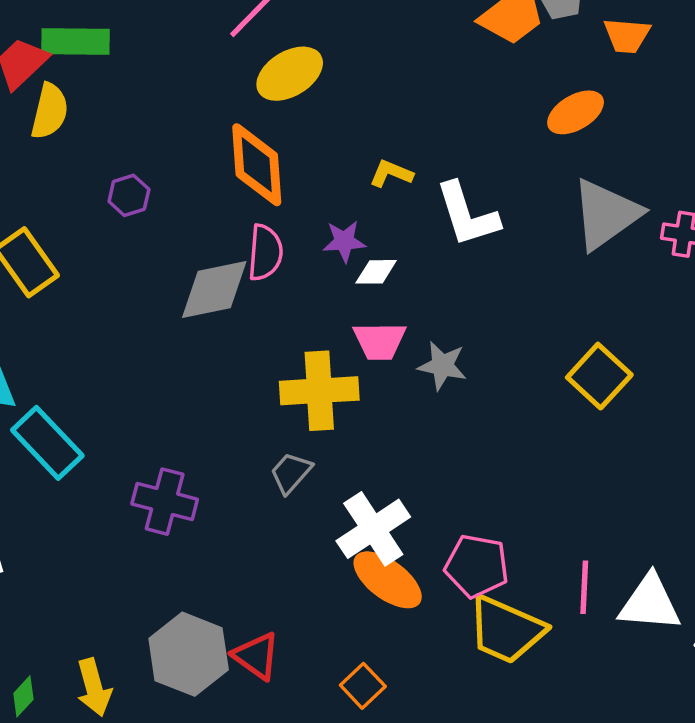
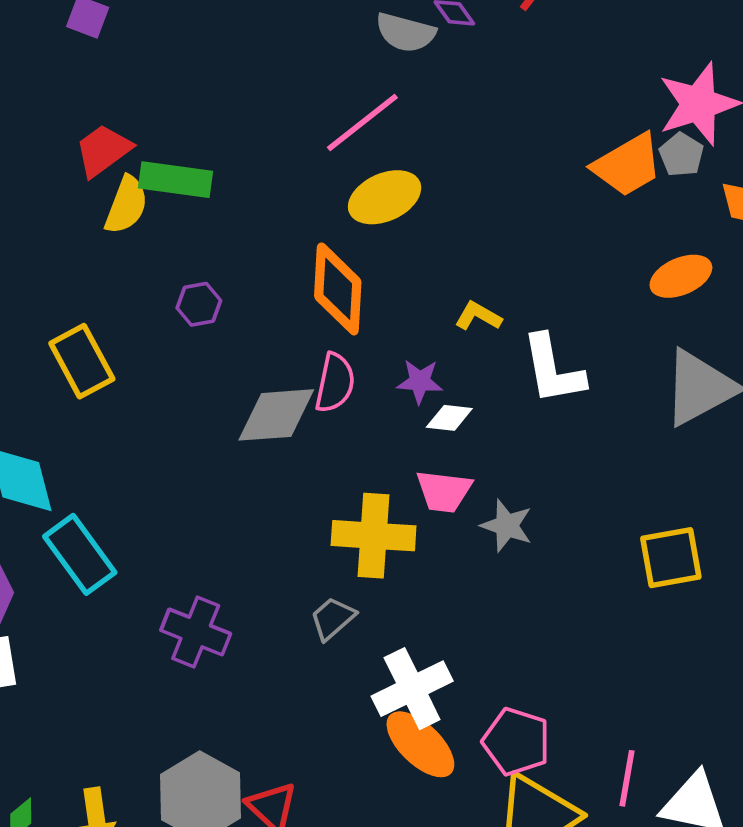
green rectangle: (75, 42) -> (175, 180), moved
yellow square: (599, 376) -> (671, 558), turned 30

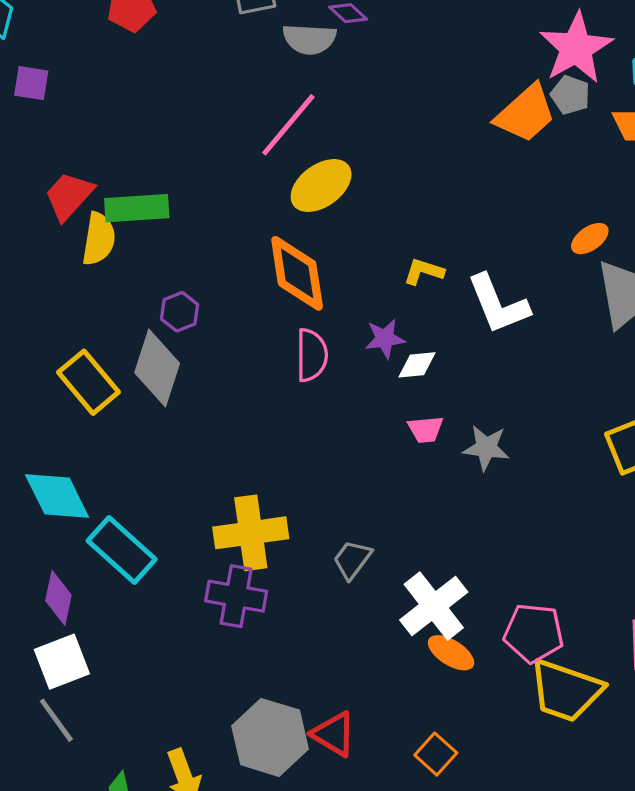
orange ellipse: (681, 276) -> (590, 239), moved, size x0.7
gray diamond: (276, 415) -> (157, 368), moved, turned -56
pink trapezoid: (444, 491) -> (426, 429), size x0.7
yellow cross: (374, 536) -> (251, 533), moved
orange ellipse: (420, 744) -> (451, 653), size x0.7

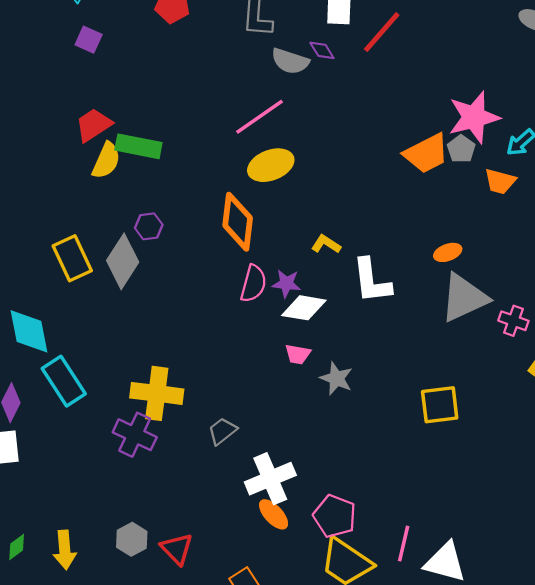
pink semicircle: (312, 355) -> (253, 284), moved
white diamond: (417, 365) -> (304, 308), size x1.5
gray hexagon: (270, 737) -> (132, 539), size x0.6

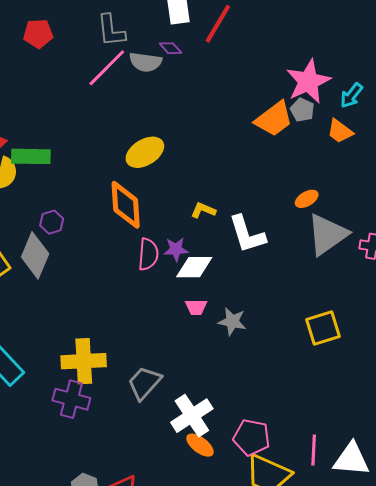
pink line: (259, 117) -> (107, 68), moved
orange trapezoid: (500, 181) -> (340, 131), turned 32
gray trapezoid: (222, 431) -> (144, 383), size x1.4

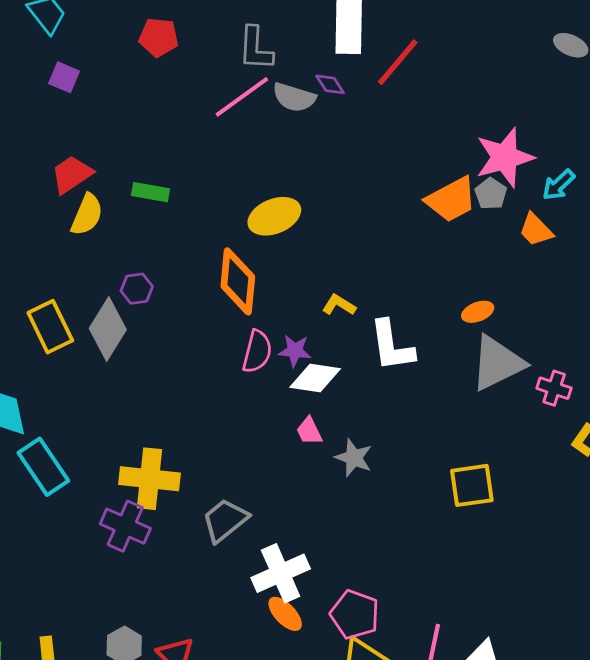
green rectangle: (31, 156) -> (150, 192), moved, size x0.7
pink trapezoid: (196, 307) -> (309, 431), turned 55

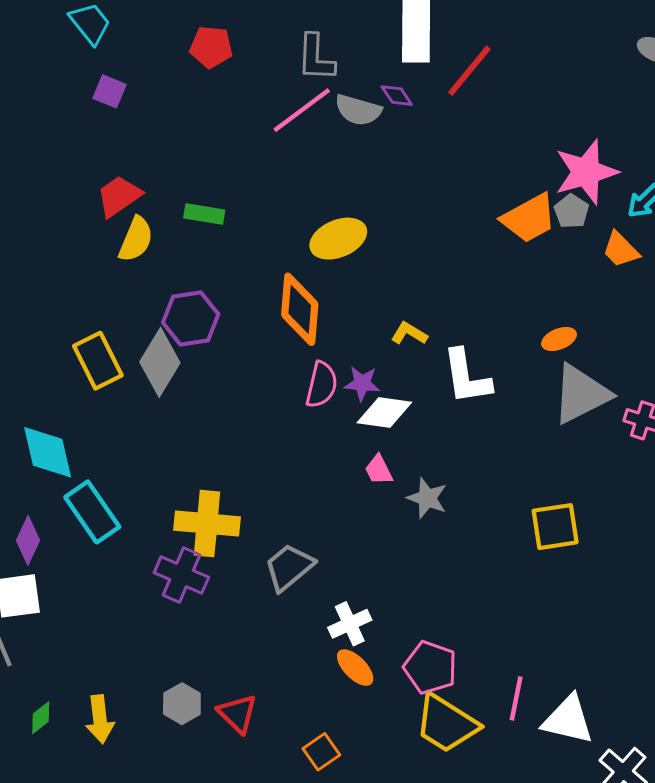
purple hexagon: (137, 289) -> (191, 318), size x1.6
white cross: (281, 573) -> (350, 624), size x0.7

